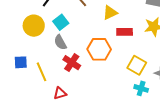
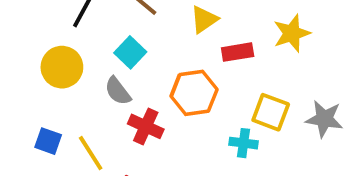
cyan square: (61, 22) -> (130, 52), moved
blue square: (21, 62) -> (48, 141), turned 32
cyan cross: (141, 88) -> (244, 143), moved

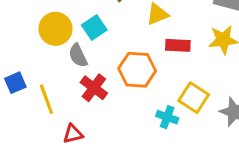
yellow circle: (62, 67) -> (55, 29), moved
blue square: (48, 141) -> (15, 83), turned 35

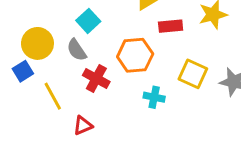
yellow circle: (55, 29) -> (37, 43), moved
blue square: (15, 83) -> (23, 71), moved
cyan cross: (167, 117) -> (154, 97), moved

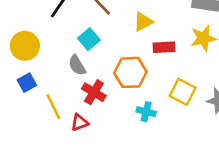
yellow circle: (37, 43) -> (25, 46), moved
red triangle: (83, 126) -> (80, 122), moved

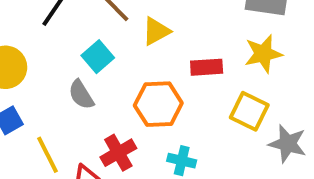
yellow triangle: (143, 22) -> (156, 31), moved
red cross: (94, 92) -> (118, 153), moved, turned 30
yellow square: (183, 92) -> (249, 111), moved

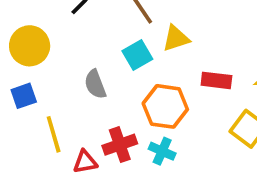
cyan square: (98, 57) -> (137, 55), moved
cyan cross: (182, 161) -> (162, 151), moved

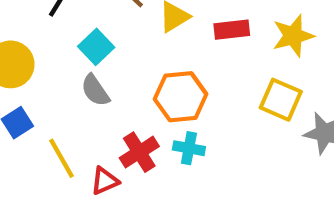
cyan square: (137, 55) -> (96, 47), moved
red rectangle: (216, 80) -> (232, 30), moved

